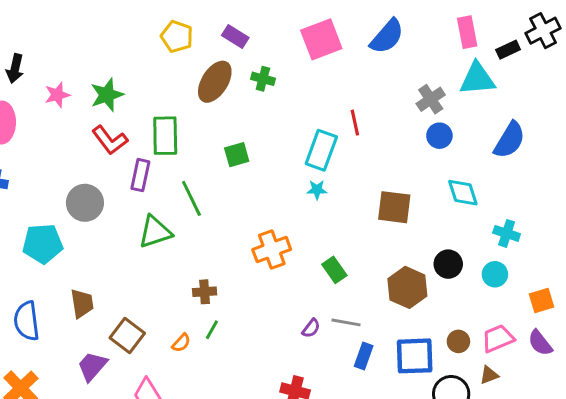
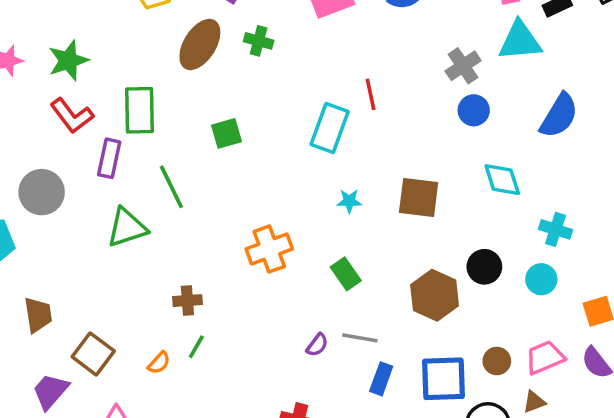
cyan star: (317, 190) -> (349, 201), moved

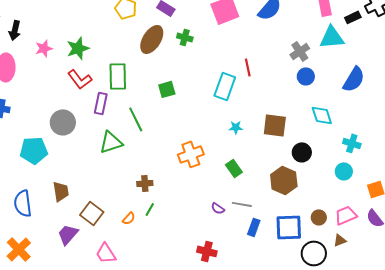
black circle: (484, 267) -> (302, 152), moved
purple semicircle: (317, 345) -> (218, 208), turned 88

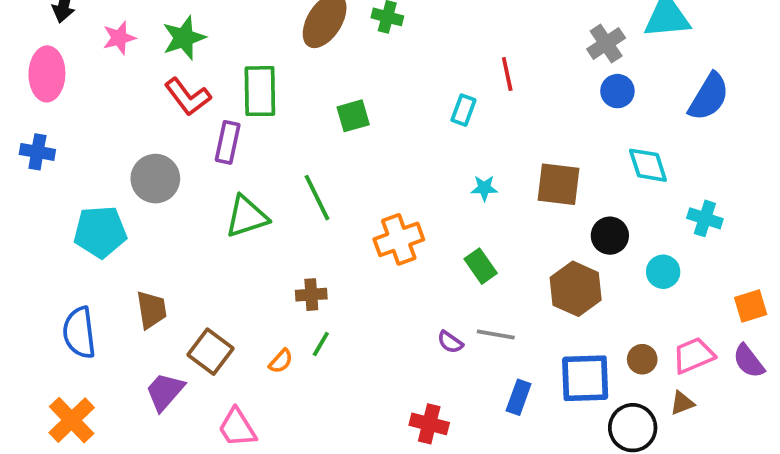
cyan rectangle: (225, 86) -> (463, 110), size x0.6
green line: (136, 119) -> (317, 198), moved
cyan circle: (344, 171) -> (663, 272), moved
blue rectangle: (254, 227) -> (519, 397), moved

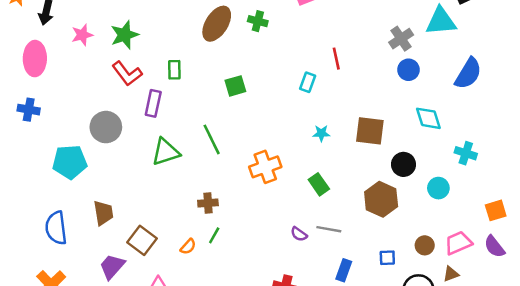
green rectangle: (260, 91) -> (174, 70), size x0.6
blue square: (585, 378) -> (387, 258), size x0.5

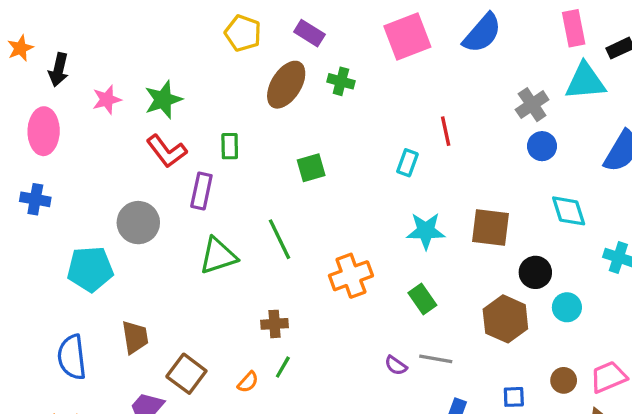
cyan star: (321, 133) -> (426, 231), size x1.6
cyan circle: (438, 188) -> (567, 307), moved

